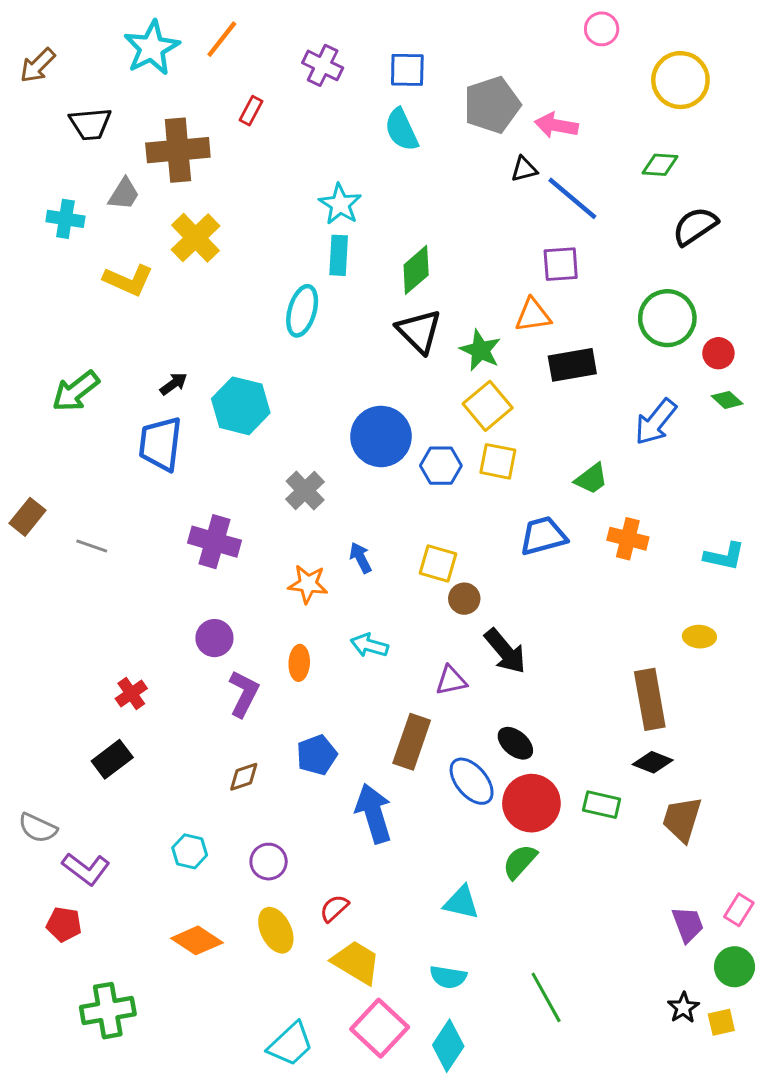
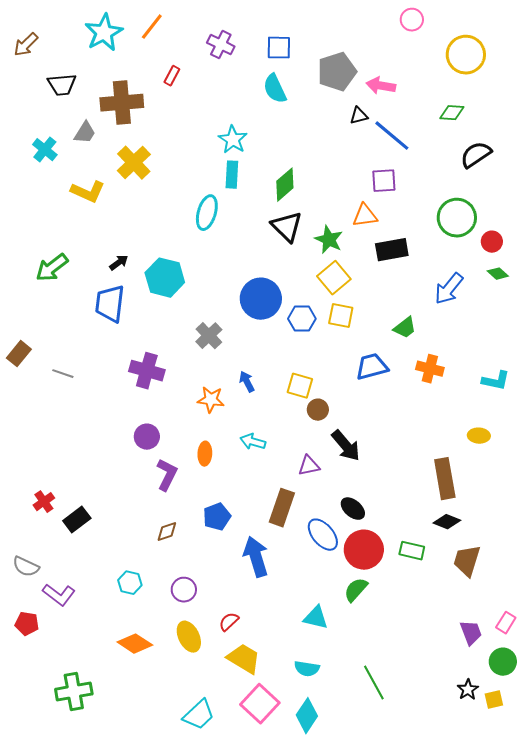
cyan cross: (65, 219) -> (45, 150), turned 30
red cross: (131, 694) -> (44, 502), moved
red pentagon: (64, 924) -> (27, 624), moved

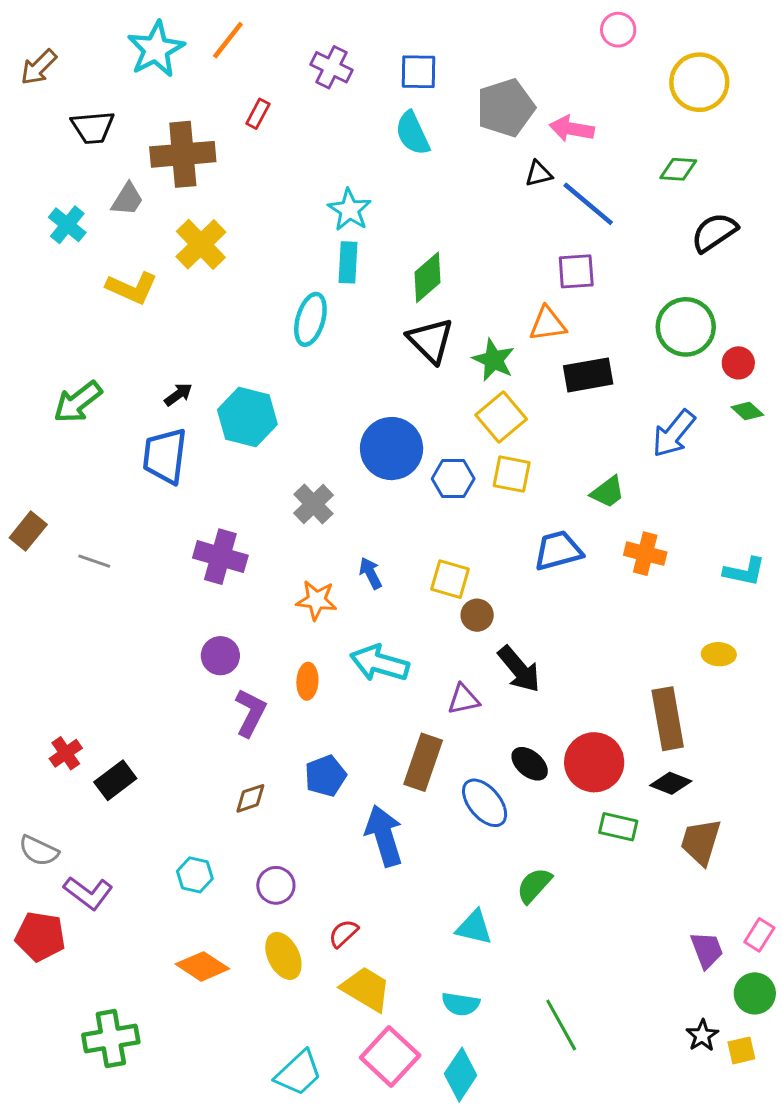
cyan arrow: (253, 442) -> (380, 663), size x1.5
red circle: (364, 550) -> (594, 762), moved
red pentagon: (27, 624) -> (40, 936), size x1.4

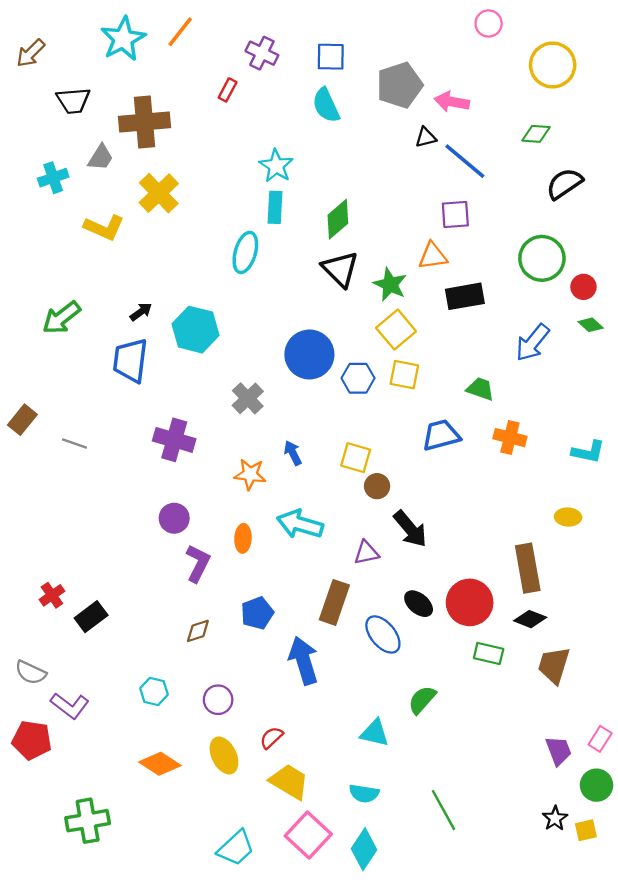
red rectangle: (258, 114) -> (228, 90), moved
cyan cross: (67, 225) -> (53, 178), turned 32
green trapezoid: (608, 492) -> (480, 389), turned -124

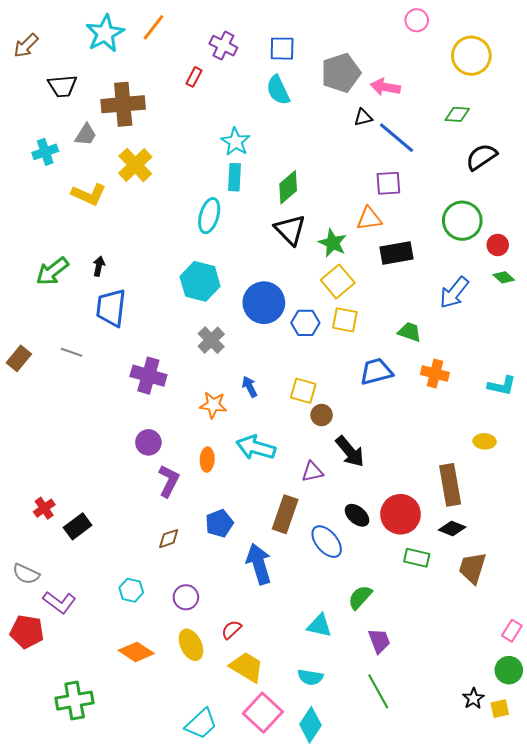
black arrow: (141, 312) -> (99, 266), moved, turned -42
cyan hexagon: (196, 330) -> (200, 281), moved
gray line: (74, 443) -> (72, 352), moved
purple trapezoid: (559, 751) -> (379, 641), moved

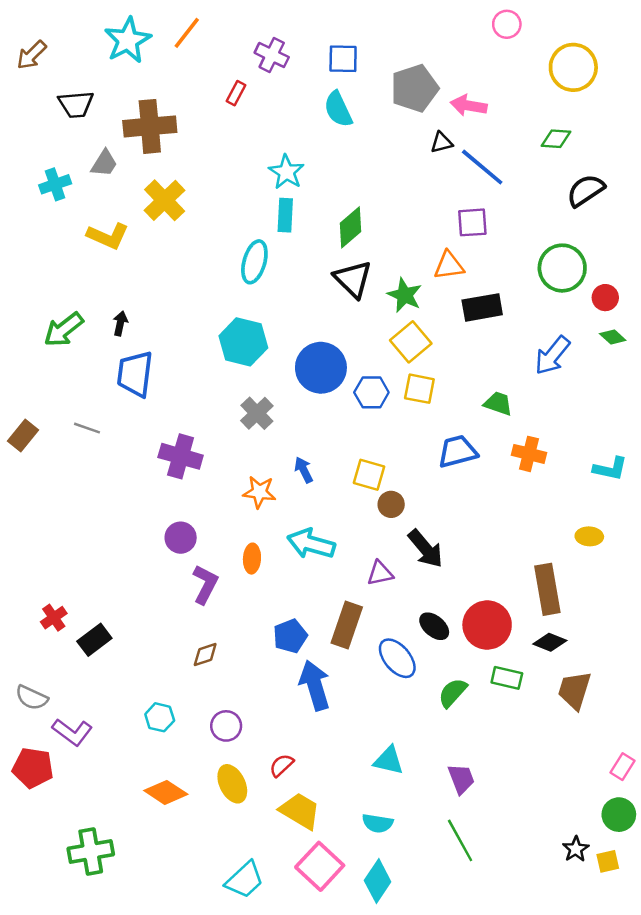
blue pentagon: (219, 523) -> (290, 636), moved
green semicircle: (360, 597) -> (453, 693), moved

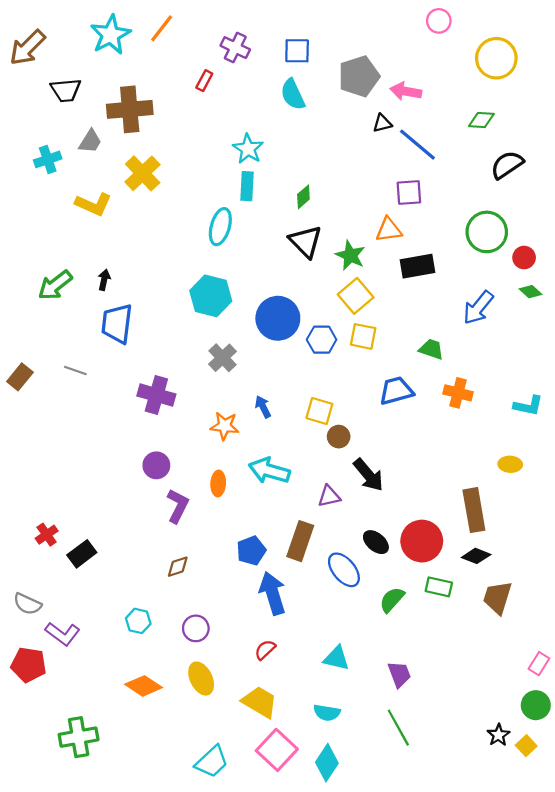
brown arrow: (32, 55) -> (27, 48), size x1.4
green diamond: (350, 227) -> (303, 197), size x0.7
red semicircle: (282, 765) -> (265, 650), moved
yellow square: (608, 861) -> (526, 746), turned -30

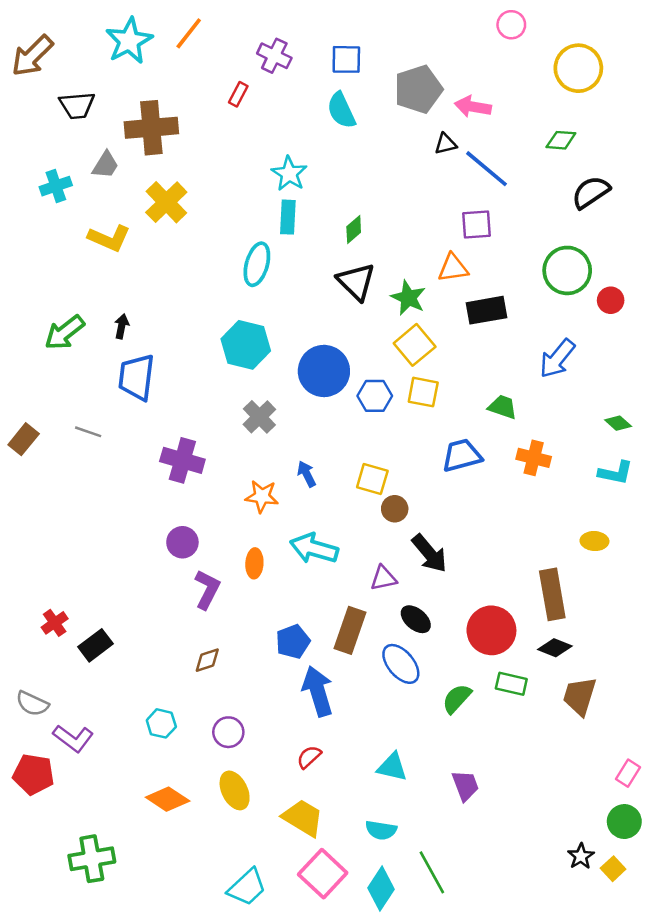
green diamond: (530, 292) -> (618, 423), moved
black ellipse: (376, 542) -> (416, 619), moved
green line: (398, 728) -> (432, 872), moved

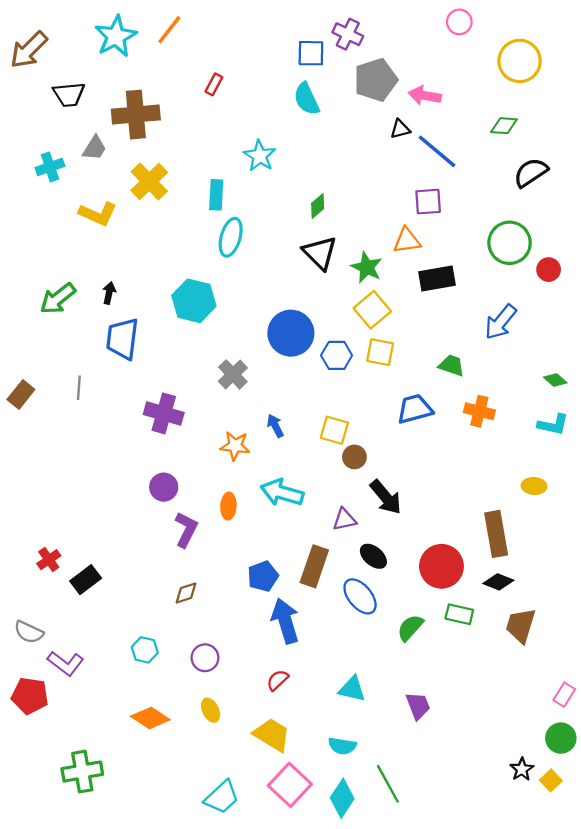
purple cross: (274, 56) -> (348, 34), moved
cyan rectangle: (288, 217) -> (216, 195), moved
cyan hexagon: (246, 345) -> (194, 301), moved
gray line: (88, 432) -> (79, 388), turned 75
yellow ellipse: (235, 790) -> (211, 710), size x0.7

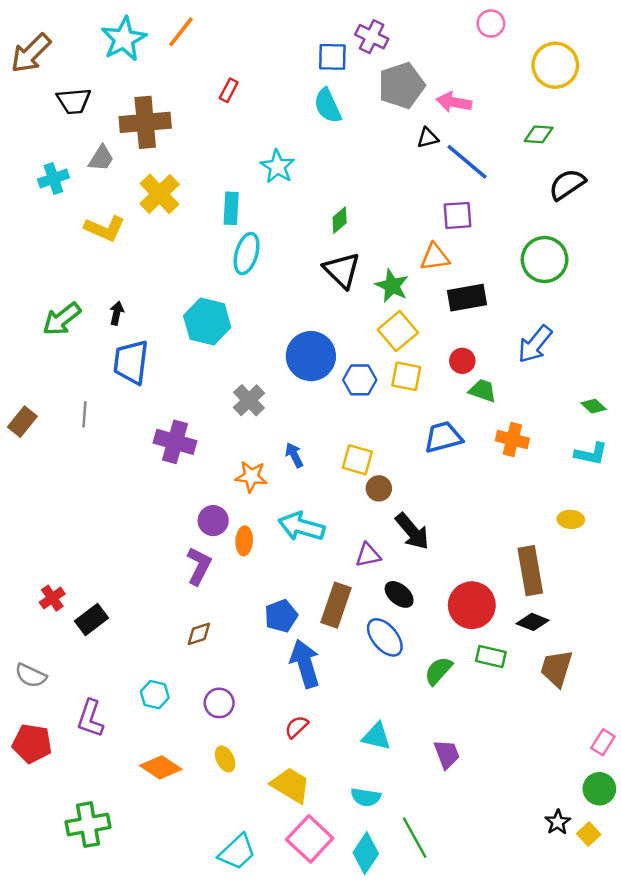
red circle: (549, 270) -> (462, 361), moved
purple circle: (164, 487) -> (213, 521), moved
purple L-shape: (66, 663) -> (90, 718), moved, turned 72

